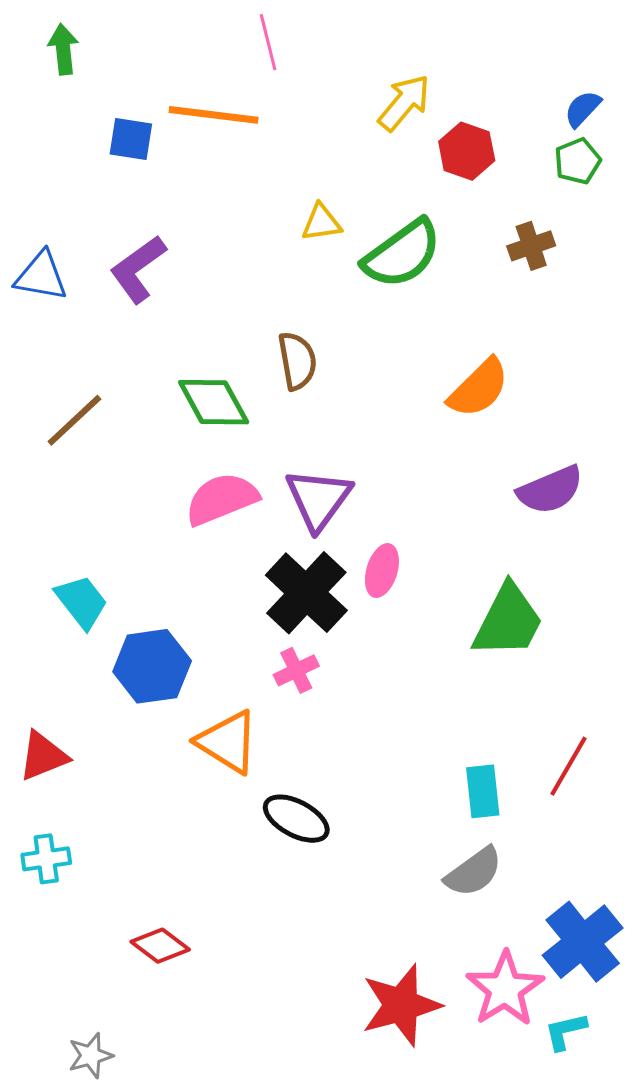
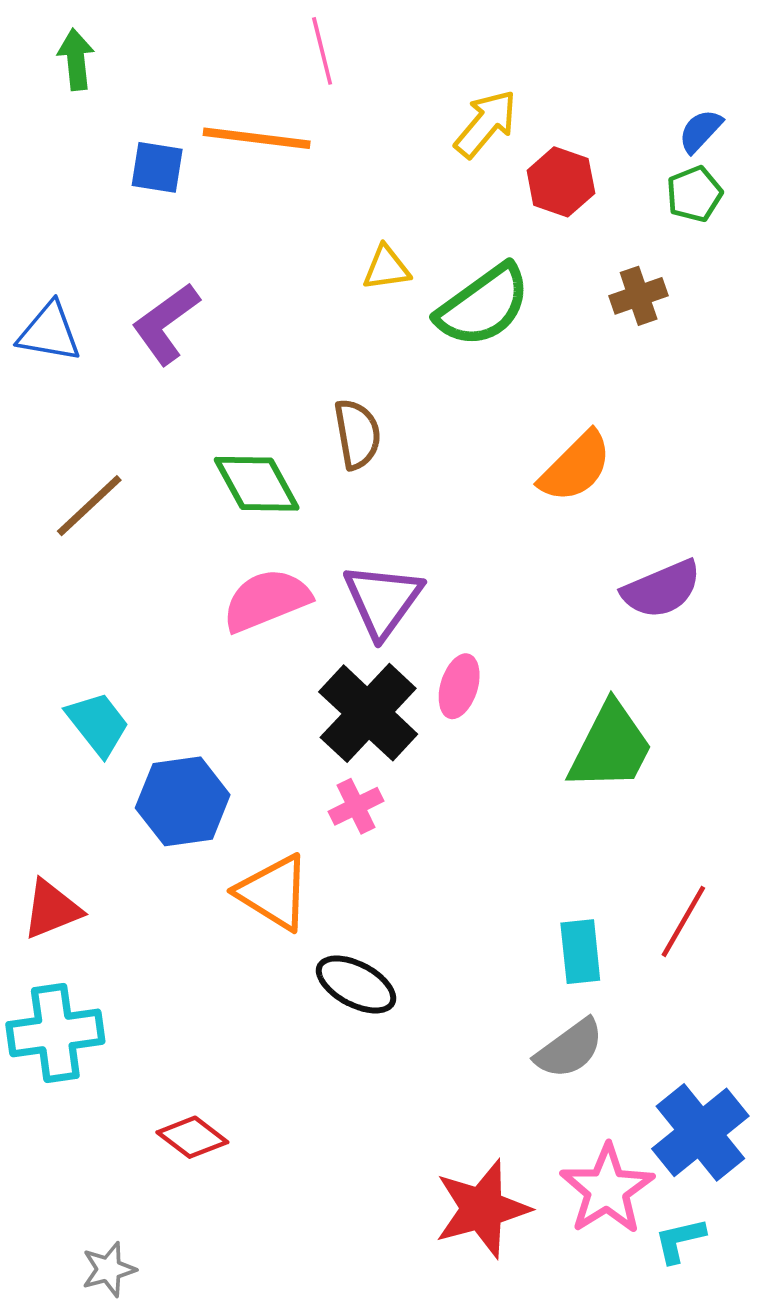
cyan cross: (46, 859) -> (55, 1033), size x1.6

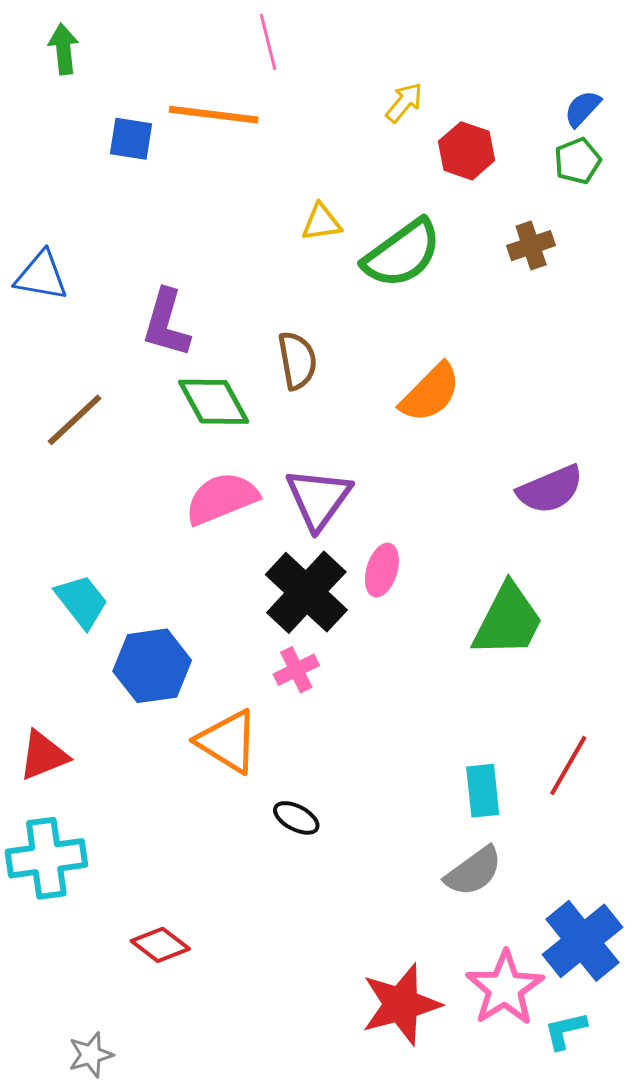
yellow arrow: (486, 124) -> (404, 102), size x0.7
purple L-shape: (166, 324) -> (166, 323), moved, turned -38
orange semicircle: (575, 467) -> (430, 393), moved
black ellipse: (356, 984) -> (296, 818), size x0.7

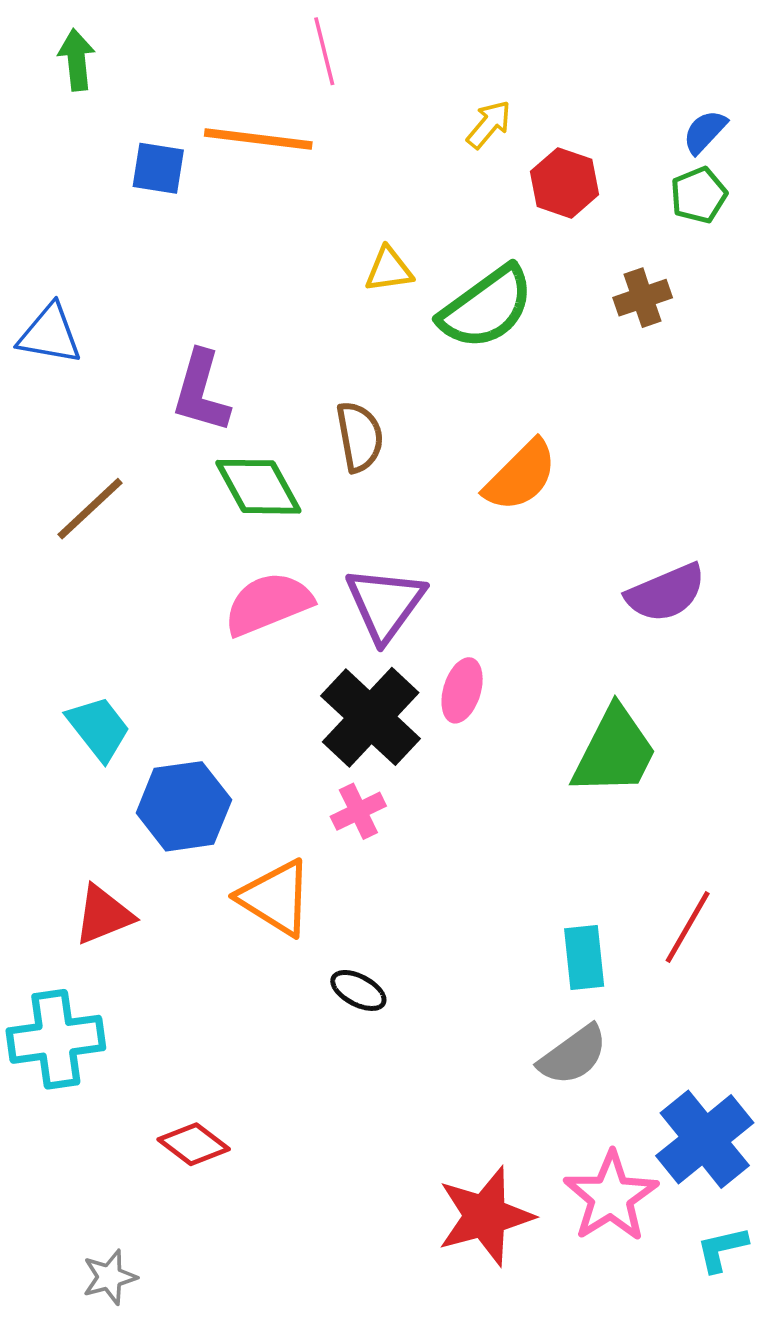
red triangle: (43, 755) -> (103, 915), moved
cyan L-shape: (565, 1031) -> (722, 1249), moved

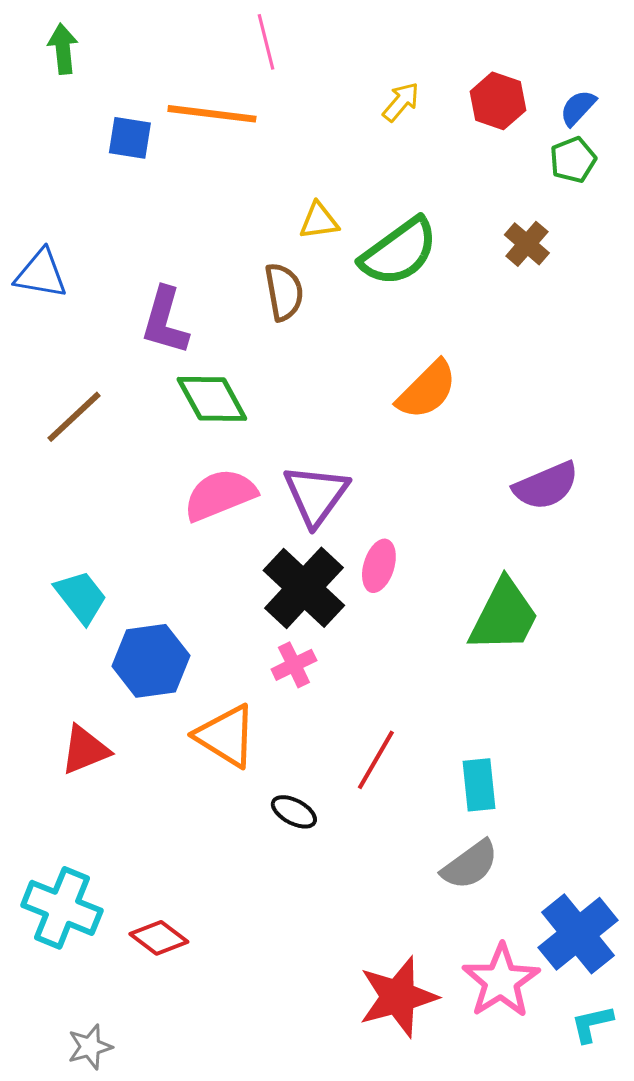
red hexagon: (565, 183) -> (498, 101), moved
brown cross: (643, 298) -> (527, 244), turned -30
brown semicircle: (360, 437) -> (284, 292), moved
red line: (688, 927) -> (376, 760), moved
cyan cross: (56, 1039) -> (62, 908), moved, turned 30

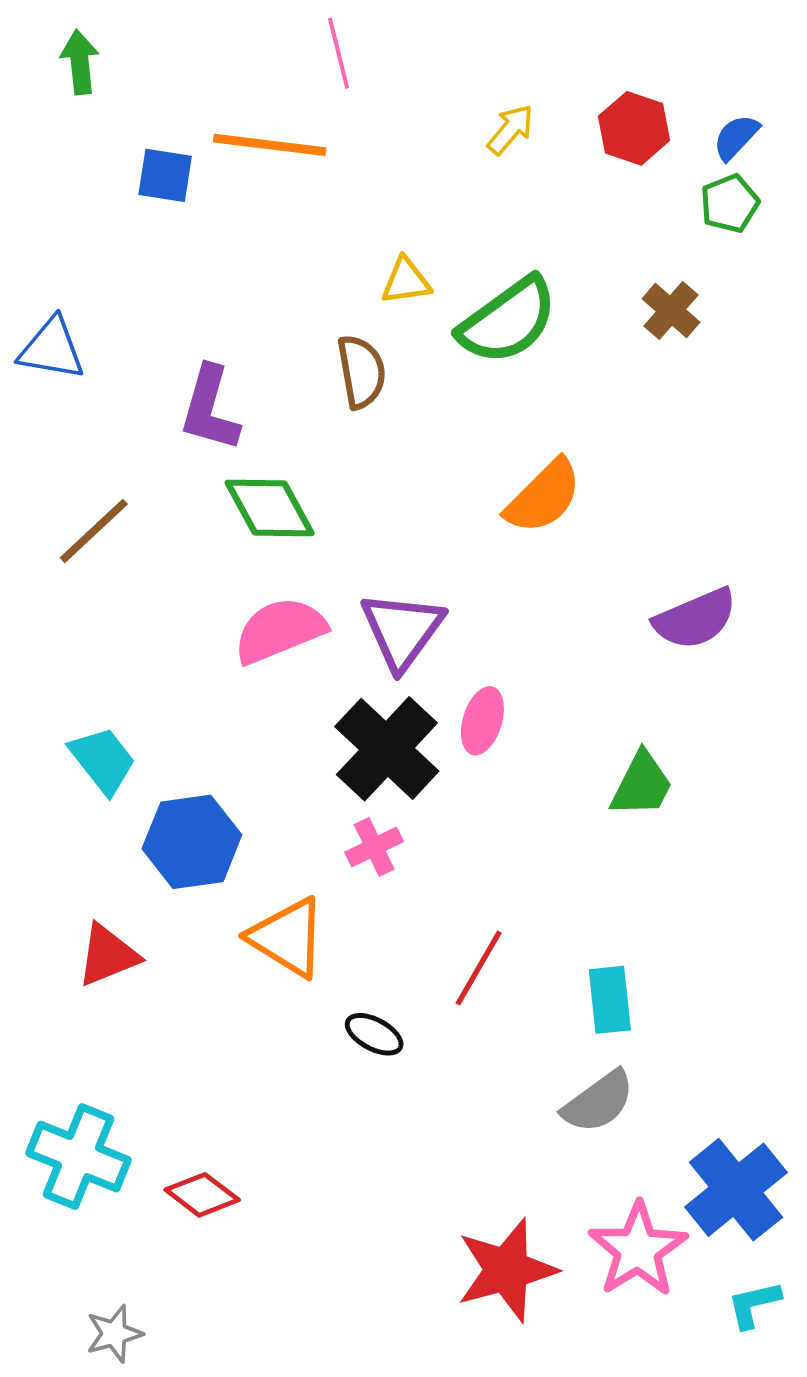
green trapezoid: (504, 616) -> (642, 784), size x0.7

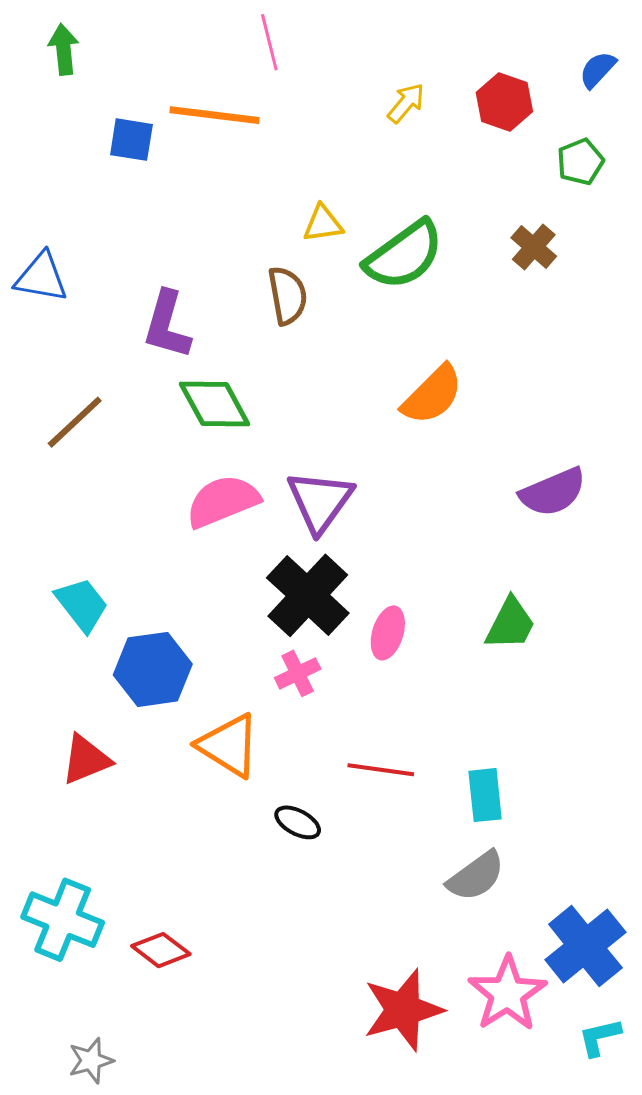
blue semicircle: (736, 137) -> (598, 70), moved
pink ellipse: (482, 721) -> (388, 633), moved
red line: (479, 968) -> (381, 770), turned 68

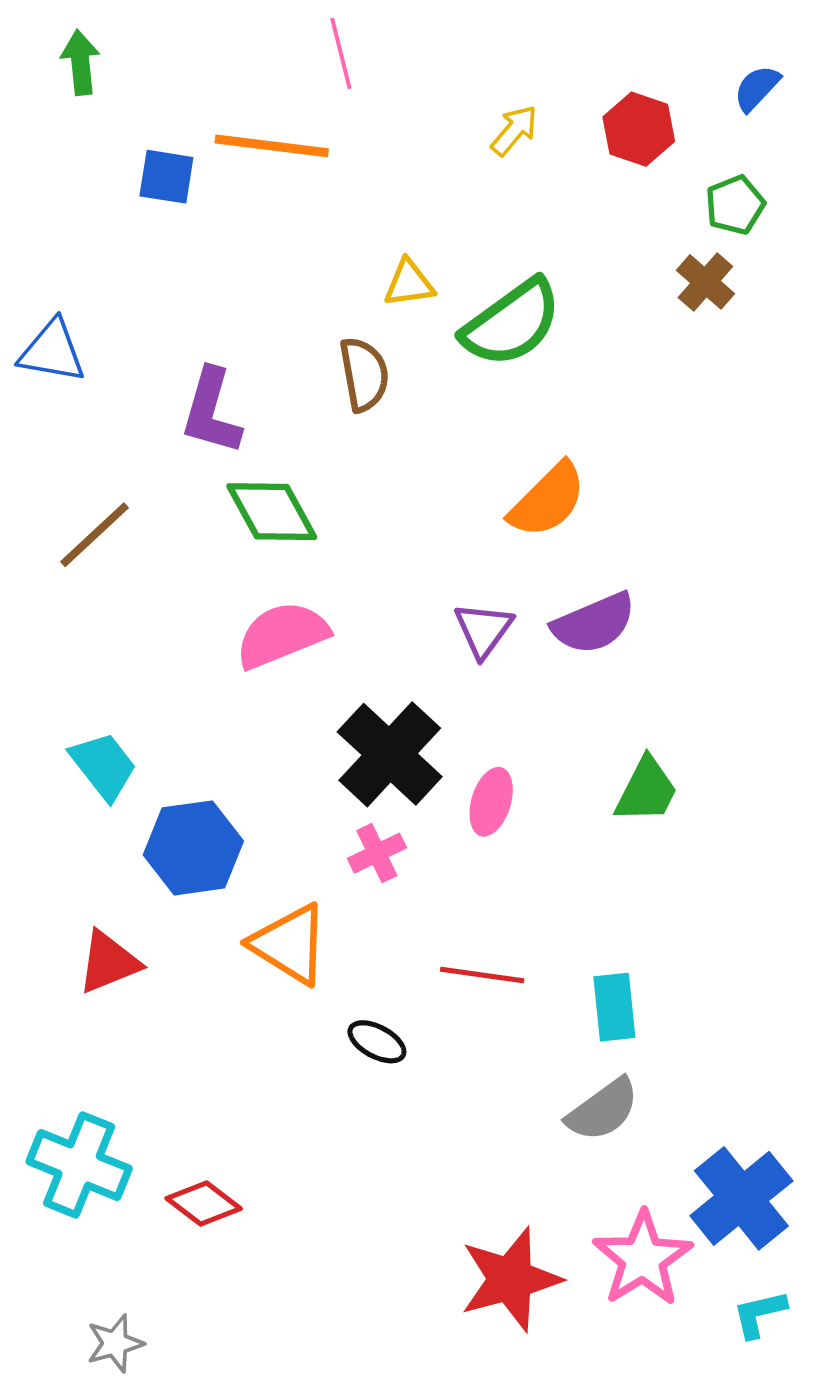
brown cross: (534, 247) -> (705, 282), moved
purple semicircle: (553, 492) -> (594, 623), moved
purple triangle: (320, 501) -> (483, 630), moved, size x0.7

